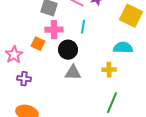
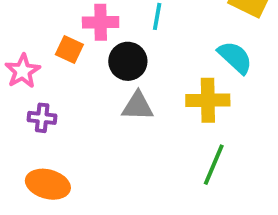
cyan semicircle: (123, 48) -> (235, 57), turned 42
yellow cross: (109, 70) -> (208, 100), size x1.5

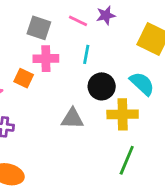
black circle: (128, 61) -> (102, 86), moved

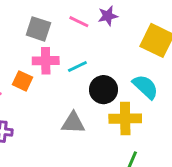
cyan line: (86, 54) -> (77, 66), moved, turned 54

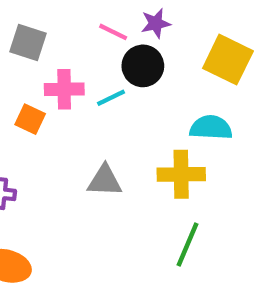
gray square: (38, 29) -> (28, 43), moved
cyan semicircle: (145, 87) -> (211, 128), turned -40
black circle: (103, 90) -> (143, 66), moved

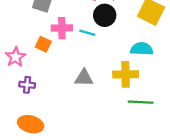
cyan line: (111, 98) -> (87, 33), turned 42
green line: (188, 245) -> (141, 102), moved, turned 70

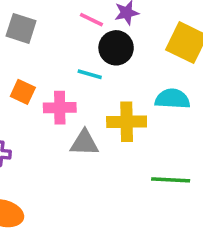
pink cross: (62, 28) -> (60, 108), moved
yellow cross: (126, 74) -> (127, 122), moved

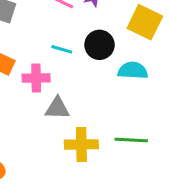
black circle: (116, 48) -> (100, 45), moved
yellow cross: (127, 122) -> (81, 144), moved

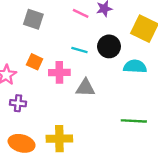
gray triangle: (57, 108) -> (85, 88), moved
yellow cross: (81, 144) -> (59, 139), moved

